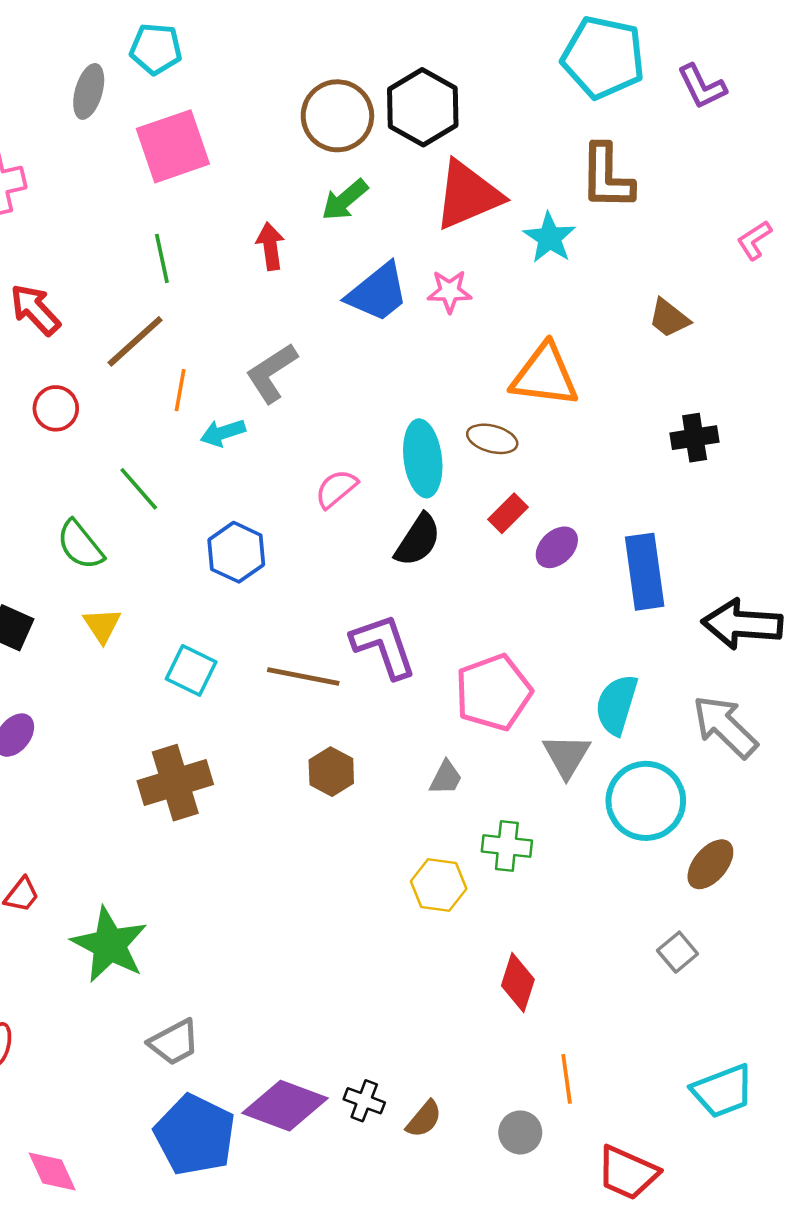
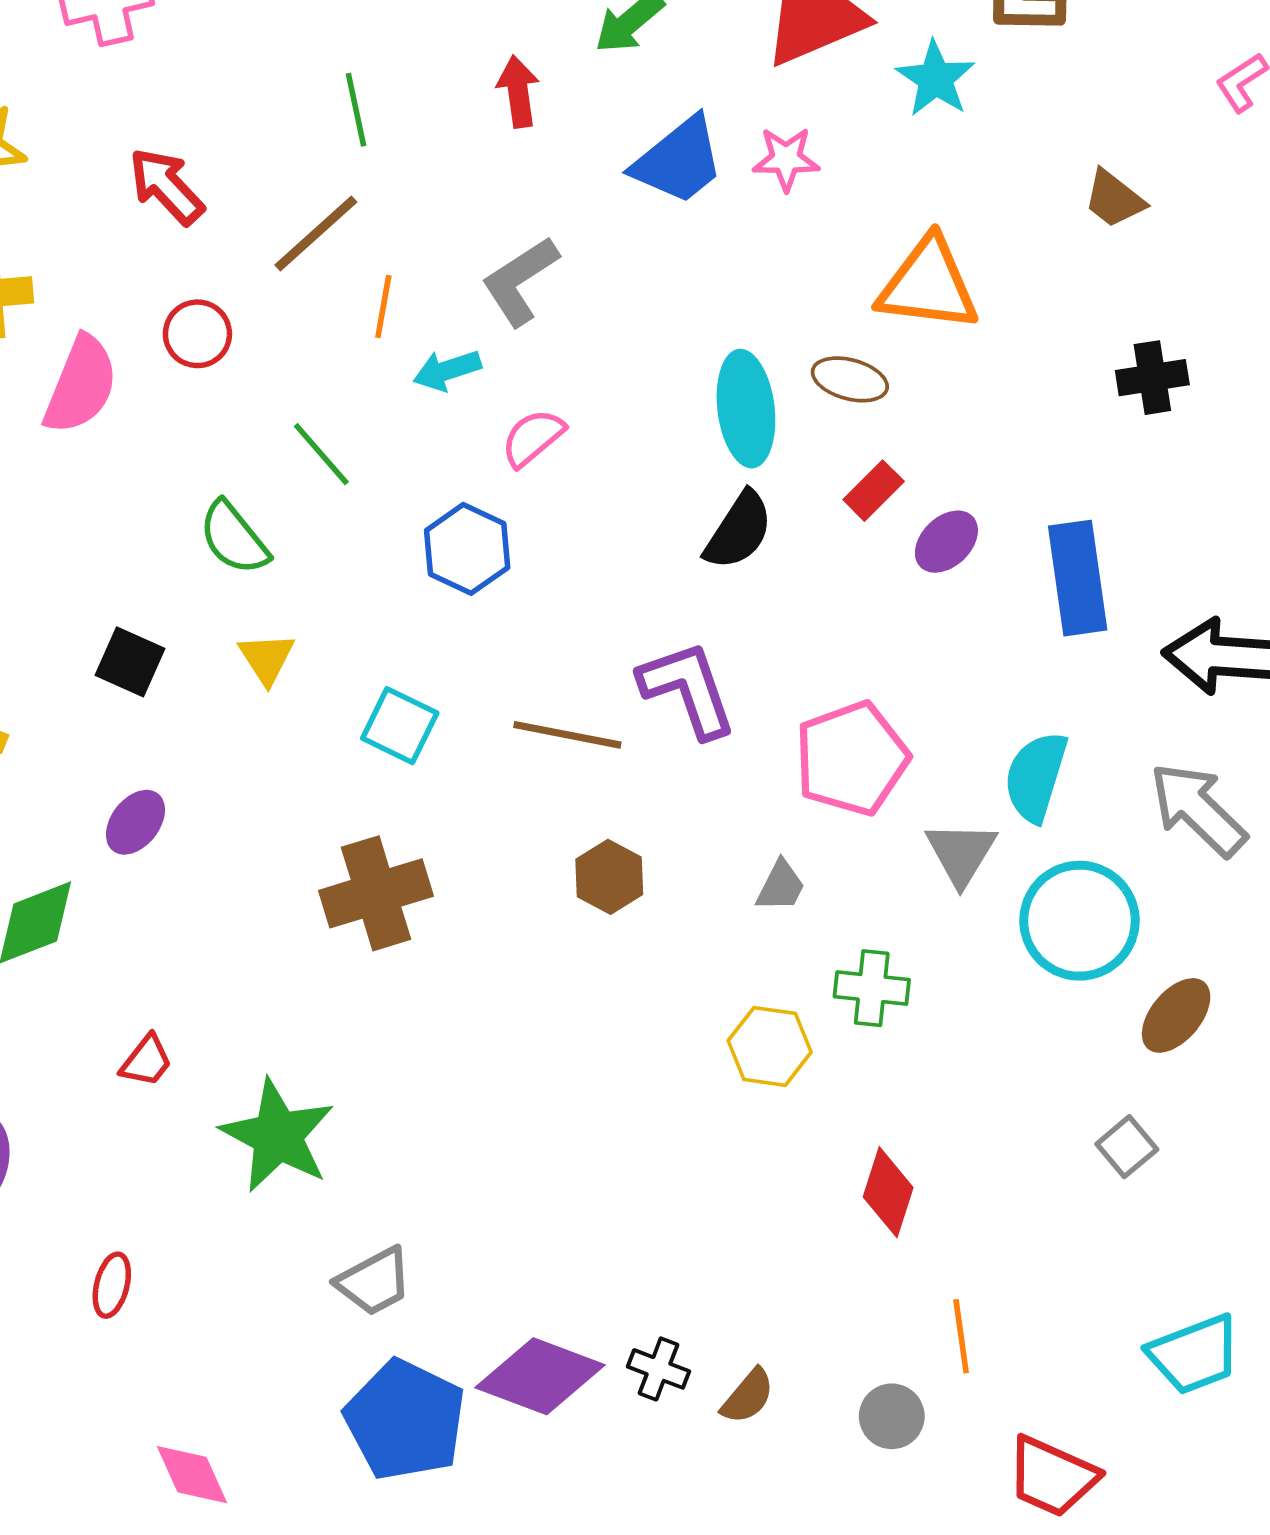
pink semicircle: (336, 489) -> (533, 438), moved

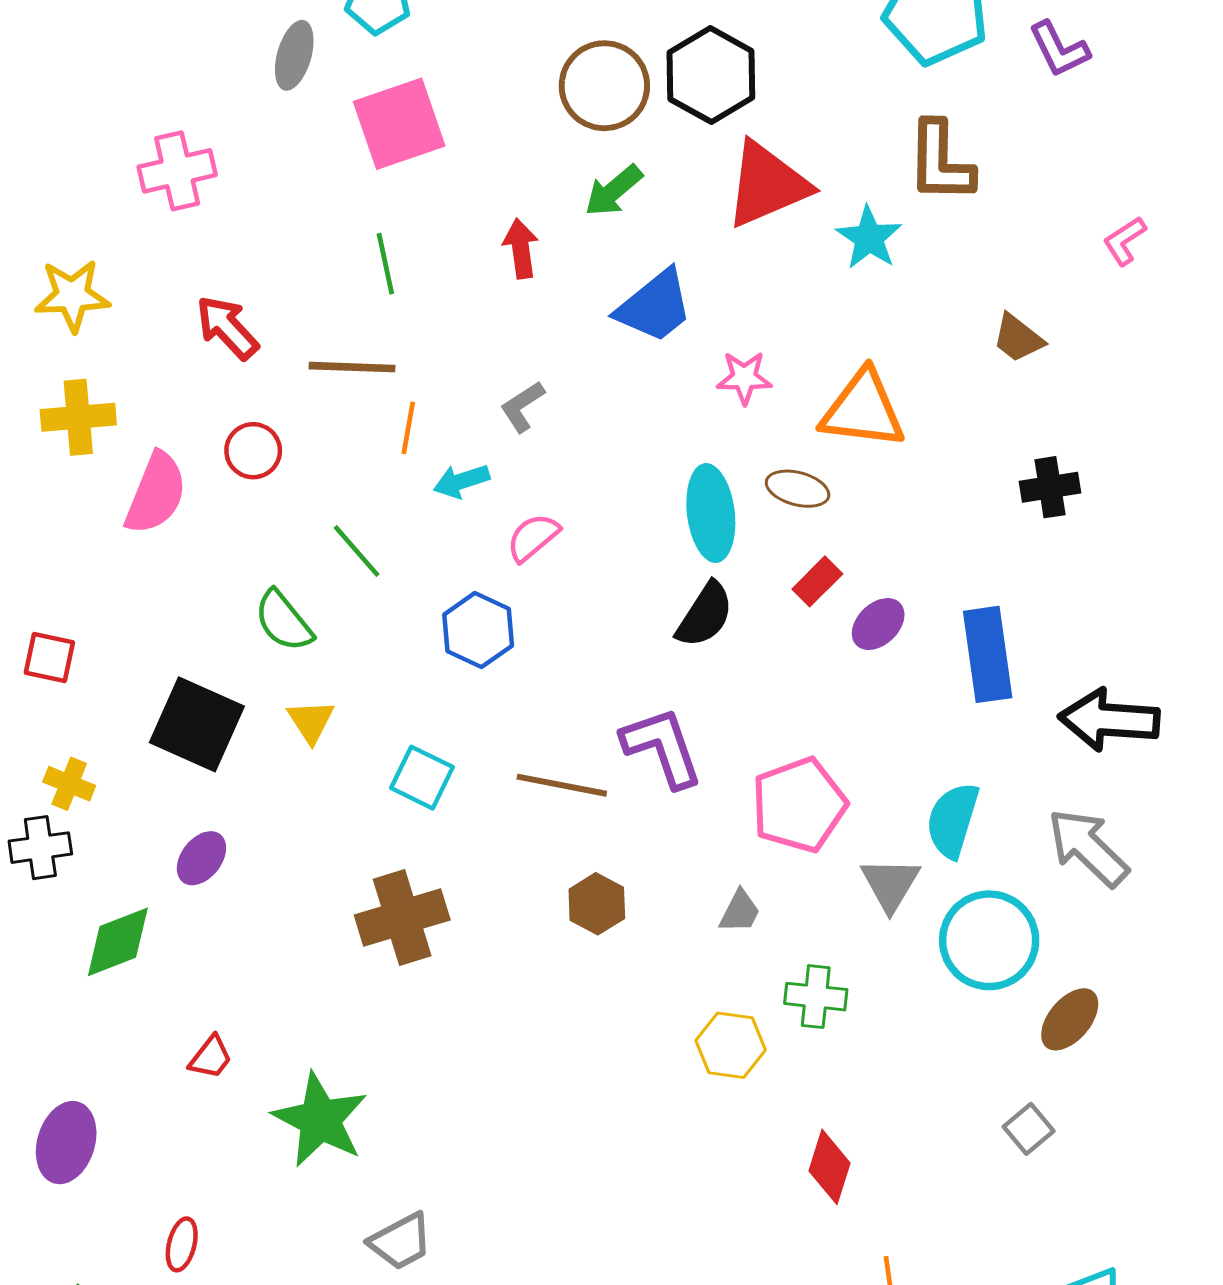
pink star: (786, 159) -> (744, 378), moved
brown line: (316, 234) -> (352, 367), turned 44
gray L-shape: (520, 281) -> (522, 407), size x0.7
black square: (130, 662) -> (197, 724), size x1.6

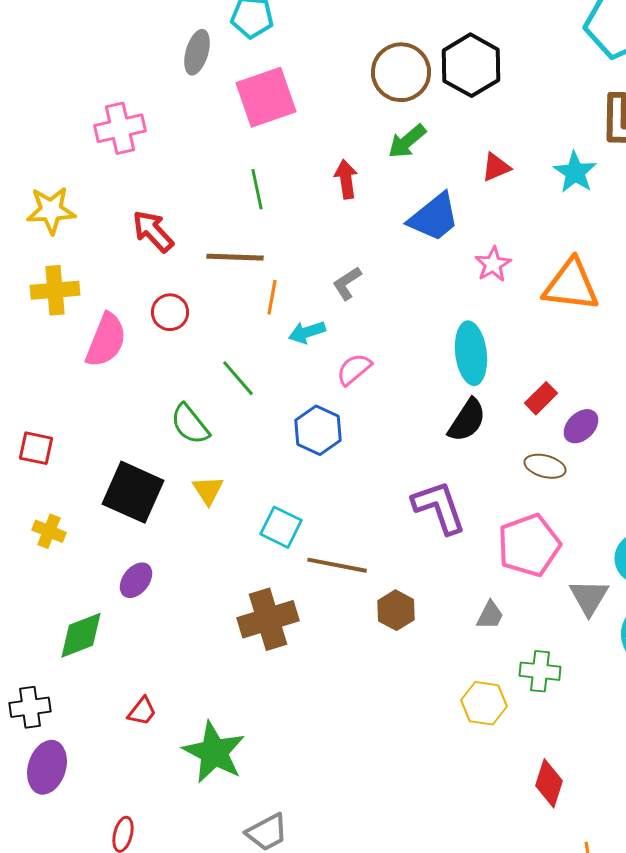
red triangle: (767, 185) -> (496, 167), moved, size x0.5
pink star: (744, 378) -> (493, 264), turned -30
brown ellipse: (798, 489) -> (545, 466), moved
brown line: (562, 785) -> (337, 565), moved
black cross: (40, 848) -> (30, 707), moved

